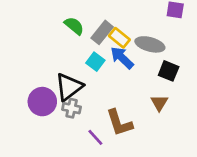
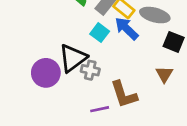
gray cross: (72, 108) -> (90, 70), moved
purple line: (95, 137) -> (100, 109), turned -60

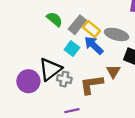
brown triangle: (164, 74) -> (113, 71), moved
brown L-shape: (124, 94) -> (92, 84), moved, turned 100

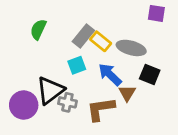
green semicircle: (55, 19) -> (38, 29), moved, turned -105
blue arrow: (94, 45) -> (110, 74), moved
cyan square: (72, 49) -> (77, 65), turned 32

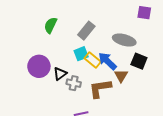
yellow rectangle: (101, 41) -> (93, 60), moved
black triangle: (50, 90) -> (60, 74), size x0.6
purple circle: (24, 105) -> (39, 66), moved

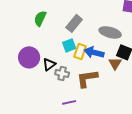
yellow rectangle: (93, 60) -> (80, 51), turned 70
blue arrow: (107, 61) -> (94, 52), turned -30
brown triangle: (121, 76) -> (115, 63), moved

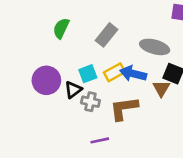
cyan square: (69, 45) -> (88, 74), moved
yellow rectangle: (80, 51) -> (115, 72), turned 42

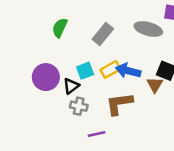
gray ellipse: (155, 47) -> (148, 29), moved
gray cross: (90, 102) -> (79, 106), moved

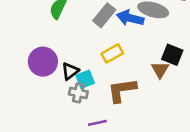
cyan square: (85, 71) -> (85, 79), moved
blue arrow: (128, 71) -> (130, 18), moved

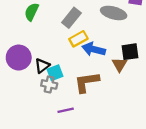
blue arrow: (130, 18) -> (94, 49), moved
yellow rectangle: (112, 53) -> (78, 39), moved
black square: (172, 55) -> (130, 52), turned -30

